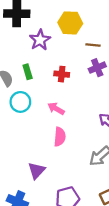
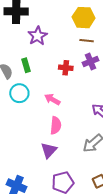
yellow hexagon: (70, 23) -> (84, 18), moved
red cross: (62, 74) -> (66, 68), moved
purple triangle: (37, 171) -> (49, 150), moved

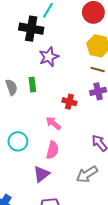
red cross: (66, 68) -> (69, 102), moved
cyan circle: (19, 93) -> (18, 141), moved

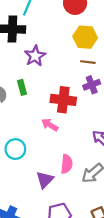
red cross: (69, 102) -> (63, 100), size x1.6
pink semicircle: (52, 150) -> (67, 164), moved

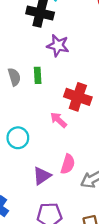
purple star: (35, 56) -> (58, 46), turned 30

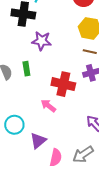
pink semicircle: (68, 164) -> (56, 157), moved
purple triangle: (42, 176) -> (38, 141), moved

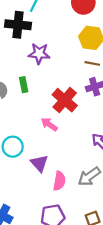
red cross: (63, 84) -> (65, 100), turned 30
purple triangle: (38, 141) -> (39, 163), turned -30

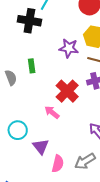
purple star: (39, 54) -> (69, 48), moved
green rectangle: (24, 85) -> (32, 66), moved

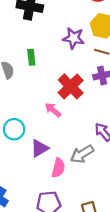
purple triangle: (41, 147) -> (40, 148), turned 36
gray arrow: (85, 161) -> (82, 154), moved

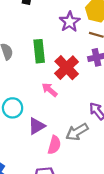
purple star: (73, 38) -> (70, 22), turned 30
green rectangle: (31, 57) -> (39, 51), moved, size x1.5

